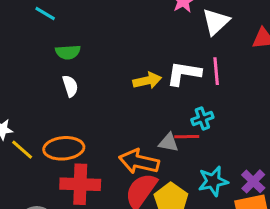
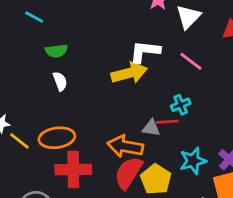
pink line: (216, 71) -> (191, 61), turned -45
white L-shape: (184, 73) -> (145, 51), moved
yellow arrow: (147, 81) -> (129, 73), size x1.4

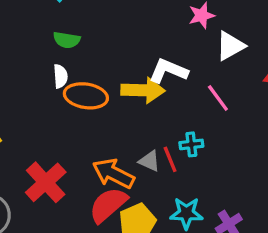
red line: (167, 122) -> (170, 159), turned 55
orange ellipse: (57, 138) -> (86, 96), moved
red cross: (73, 169) -> (46, 182), turned 32

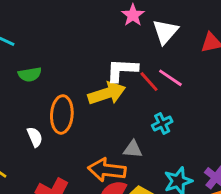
white semicircle: (60, 76) -> (35, 137), moved
orange ellipse: (86, 96) -> (62, 114), turned -75
red line: (170, 159) -> (149, 82), moved

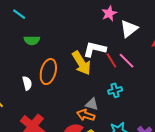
yellow arrow: (107, 93) -> (81, 63), turned 65
orange arrow: (107, 170) -> (86, 115), moved, size x0.7

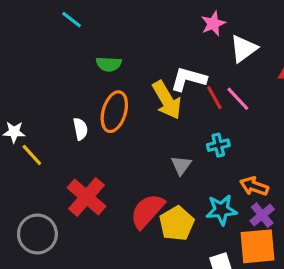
green semicircle: (32, 40) -> (109, 64), moved
gray triangle: (92, 104) -> (181, 165), turned 48
orange arrow: (86, 115) -> (254, 186), moved

